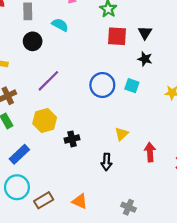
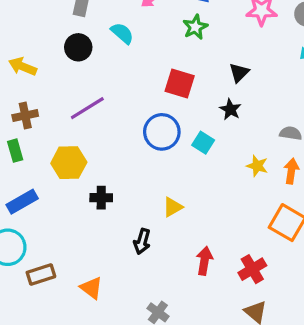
red square: (117, 36) -> (180, 83), moved
red arrow: (150, 152) -> (204, 261), moved

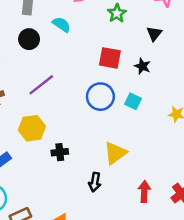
black triangle: (239, 73) -> (154, 34), moved
black star: (230, 109) -> (142, 66), moved
yellow triangle: (173, 207) -> (115, 153), size x1.5

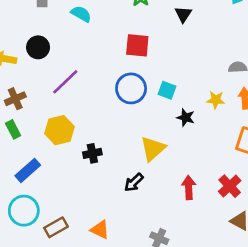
black circle: (29, 39) -> (38, 47), moved
black star: (142, 66) -> (186, 118), moved
black arrow: (95, 182) -> (134, 182), turned 42

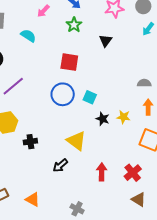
yellow star: (216, 100) -> (124, 117), moved
yellow triangle: (153, 149) -> (76, 141), turned -45

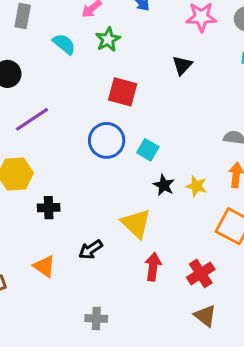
green star: (74, 25) -> (108, 40), moved
yellow triangle: (76, 141) -> (136, 223), moved
orange triangle: (33, 200) -> (44, 266), moved
gray cross: (77, 209) -> (96, 318), moved, turned -32

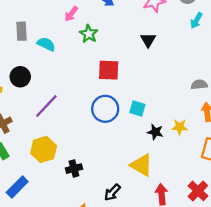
cyan semicircle: (64, 44) -> (46, 44), moved

